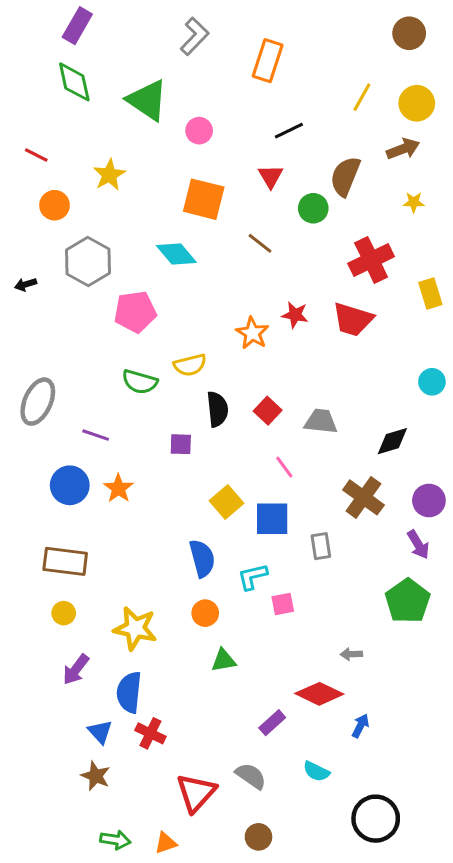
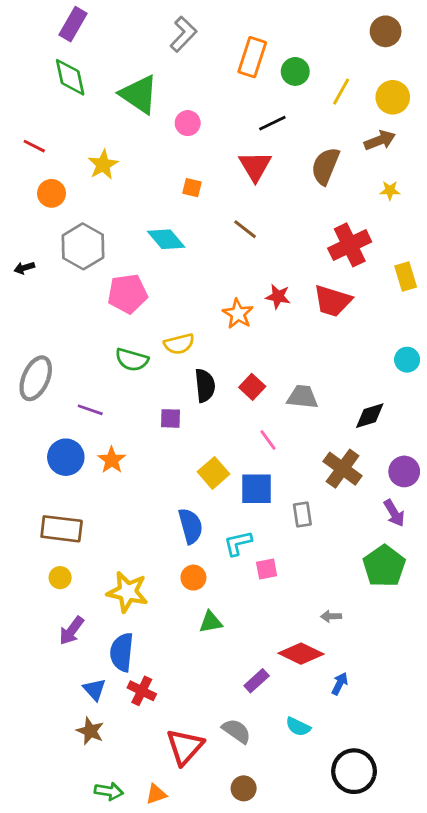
red triangle: (271, 176) -> (255, 166), size x1.4
orange square: (204, 199) -> (192, 188), size x0.5
green circle: (313, 208) -> (295, 71), moved

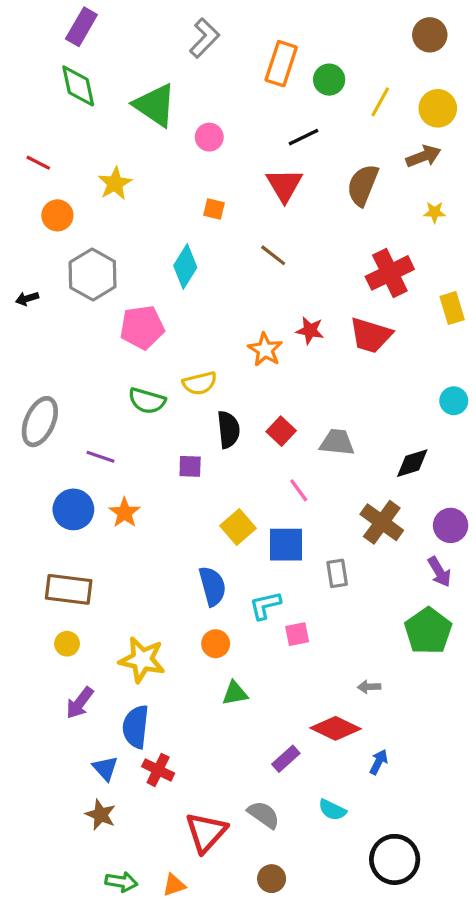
cyan diamond: (166, 239) -> (185, 267), turned 72

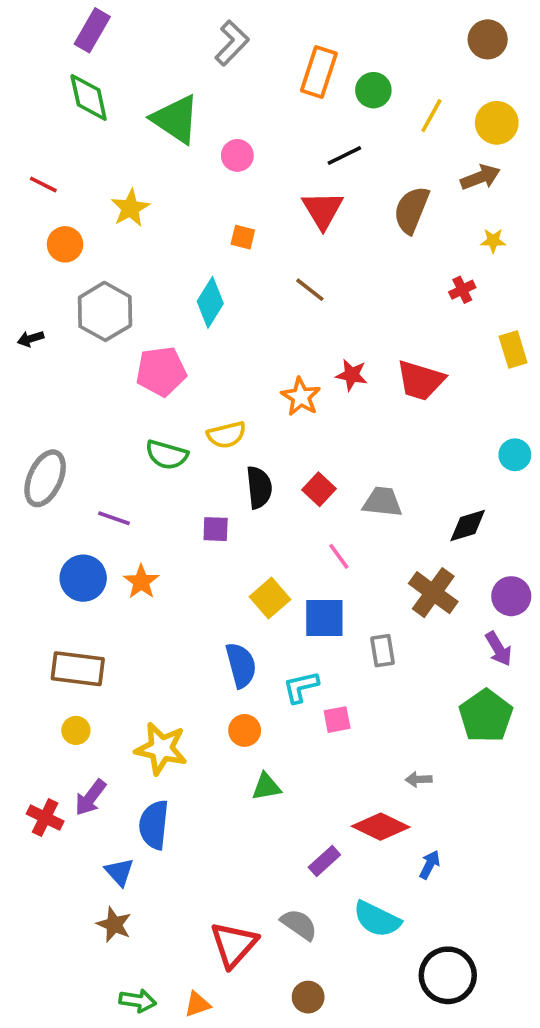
red cross: (390, 273) -> (462, 290), moved, size x0.5
red cross: (158, 770) -> (45, 818), moved
cyan semicircle: (332, 810) -> (377, 919), size x1.5

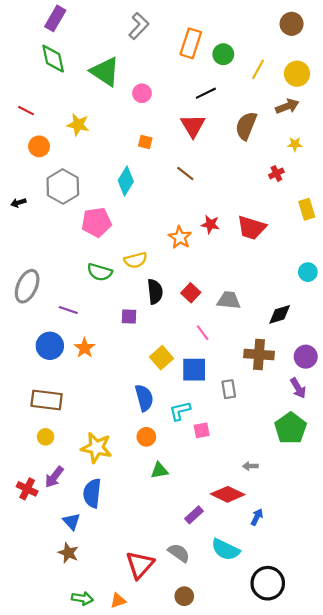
yellow star: (130, 208) -> (78, 125), turned -30
brown cross: (433, 593) -> (259, 354), turned -32

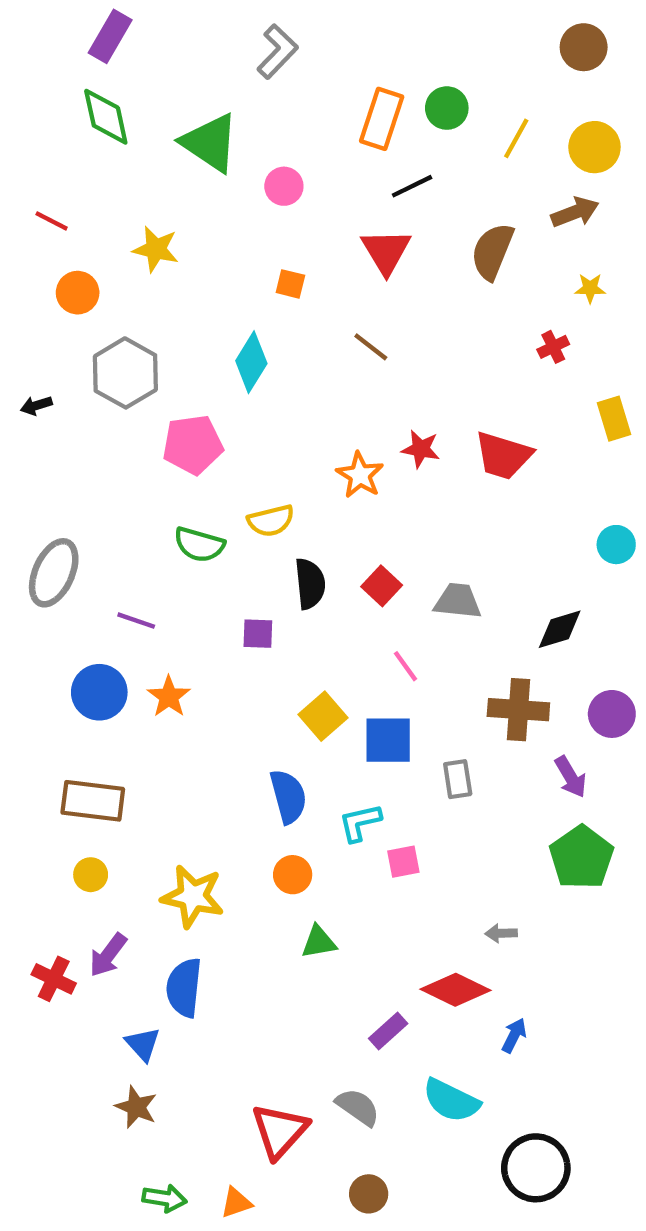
orange rectangle: (191, 43) -> (382, 119), moved
purple arrow: (298, 388) -> (571, 777), moved

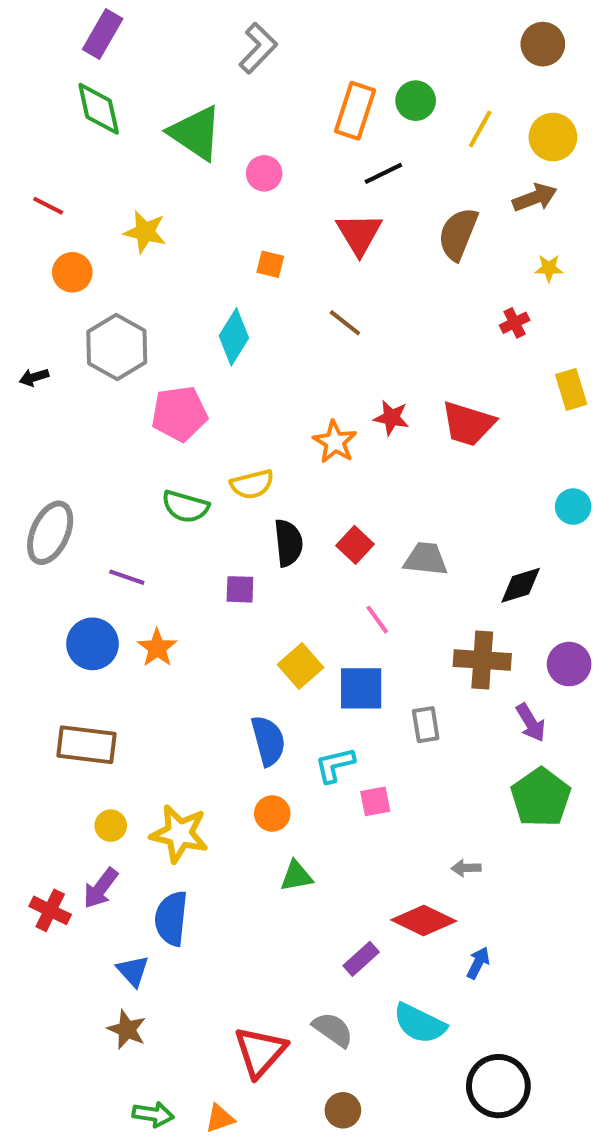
yellow circle: (91, 875) -> (111, 826), moved

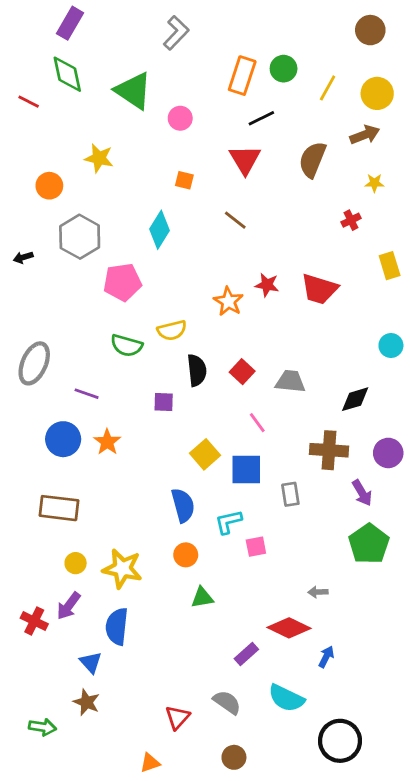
red line: (48, 206) -> (29, 102), moved
red triangle: (260, 1052) -> (177, 717), size x0.7
green arrow: (153, 1114) -> (42, 727), moved

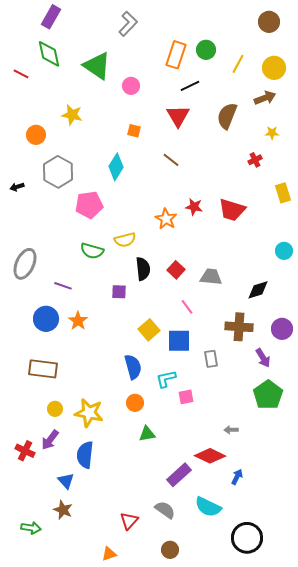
purple rectangle: (246, 654) -> (179, 475), size x1.4

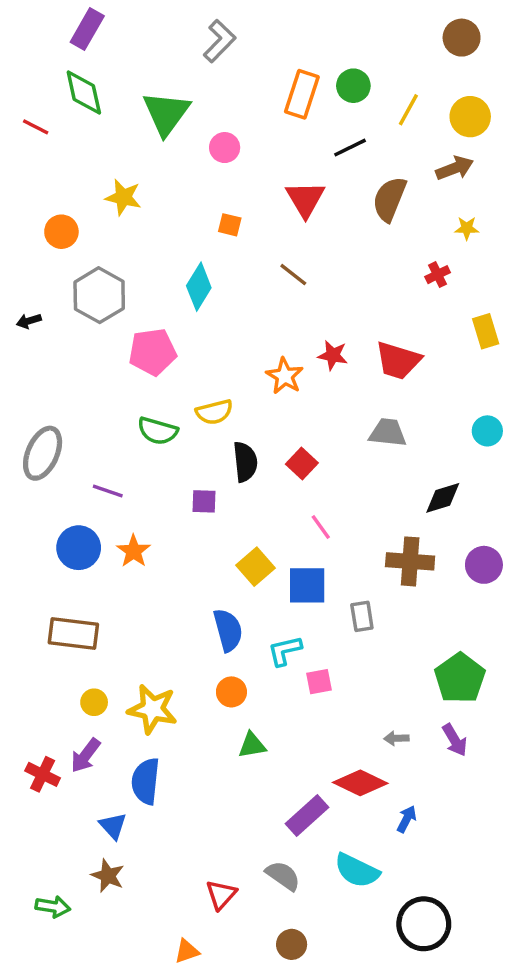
green triangle: (97, 66) -> (166, 113), turned 32
black line: (190, 86) -> (350, 148), moved
gray trapezoid: (211, 277) -> (388, 433), moved
purple arrow: (263, 358) -> (455, 740), moved

